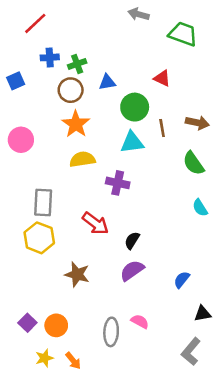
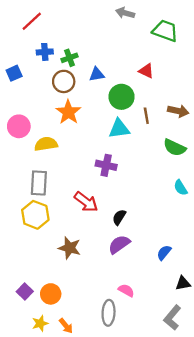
yellow semicircle: (82, 159) -> (46, 144), moved
green semicircle: (193, 163) -> (175, 148), turned -30
gray ellipse: (111, 332) -> (109, 313), moved

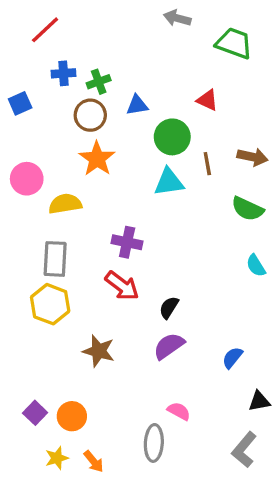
purple cross: (106, 165) -> (127, 242), moved

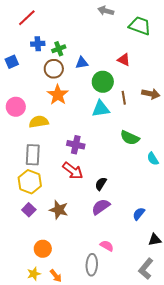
green semicircle: (247, 209) -> (130, 138), moved
purple square: (35, 413) -> (29, 210), moved

